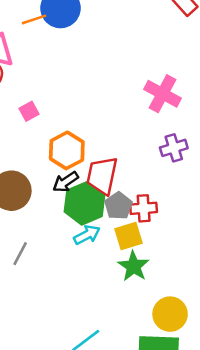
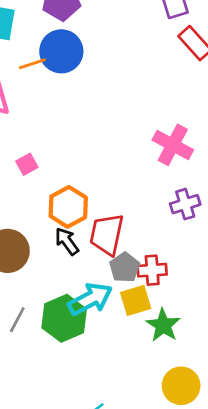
black arrow: (66, 182) -> (67, 241), turned 88
green hexagon: (84, 203) -> (64, 318), moved
cyan arrow: (87, 235) -> (90, 299), size x1.5
green star: (134, 266) -> (163, 325), moved

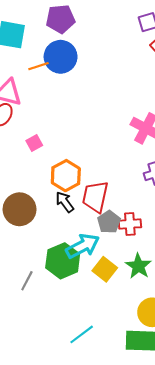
yellow square: (136, 300) -> (105, 269), moved, turned -35
gray line: (17, 320) -> (27, 281), moved

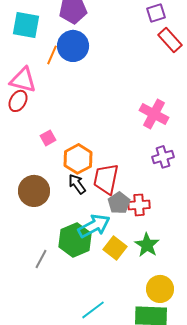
orange line: (38, 66) -> (52, 55), turned -48
pink square: (34, 143) -> (48, 138), moved

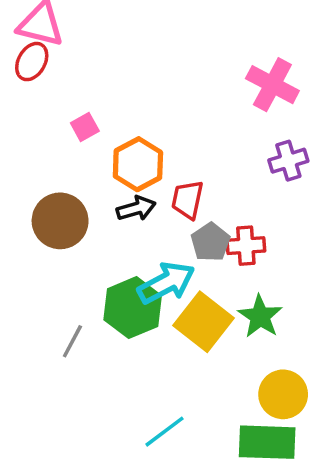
red trapezoid: (106, 179) -> (188, 200), size x0.7
black arrow: (77, 184) -> (136, 208), turned 110
yellow square: (115, 248) -> (203, 322), size x1.4

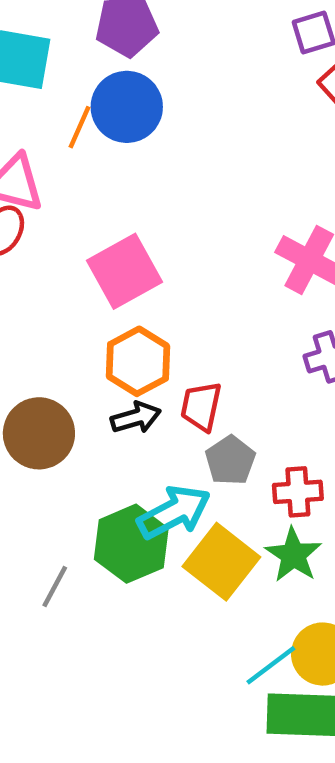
pink square: (85, 127) -> (125, 271), moved, size x2.0
red cross: (246, 246) -> (298, 492), moved
cyan line: (164, 432) -> (271, 665), moved

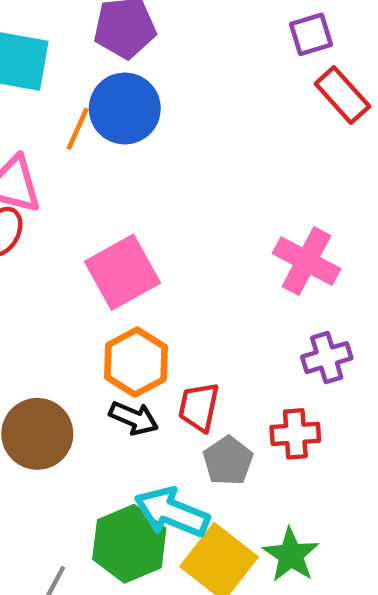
black arrow: (136, 418) -> (134, 418), turned 39
red cross: (298, 492) -> (295, 434), moved
cyan arrow: (174, 512) -> (172, 512), turned -130

